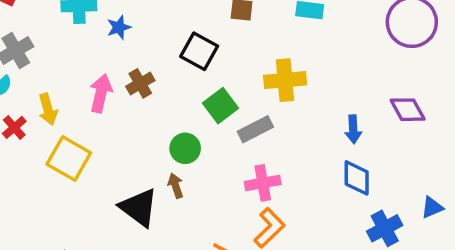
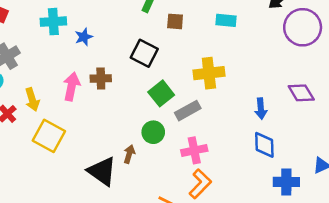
brown cross: (140, 83) -> (101, 78), turned 30
green circle: (185, 148) -> (153, 132), moved
brown arrow: (176, 186) -> (129, 154), turned 36
blue cross: (385, 228) -> (286, 182), turned 30

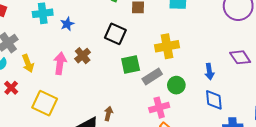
brown cross: (101, 78) -> (83, 56), turned -35
green square: (161, 93) -> (131, 64), turned 30
yellow arrow: (32, 100) -> (28, 63), moved
green circle: (153, 132) -> (176, 85), moved

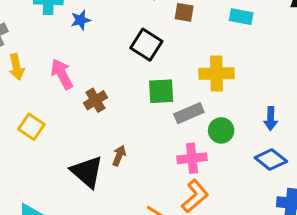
brown cross: (83, 56) -> (95, 100), moved
pink arrow: (60, 63) -> (62, 74), turned -45
blue diamond: (214, 100) -> (271, 159), turned -55
yellow square: (45, 103) -> (31, 127), size x0.7

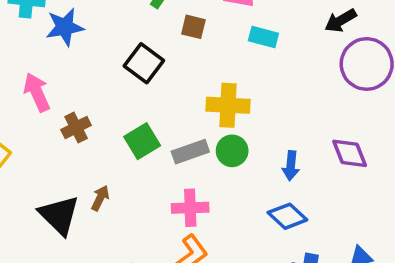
blue star: (81, 20) -> (65, 27), size x1.5
green square: (161, 91) -> (142, 141), moved, turned -32
green circle: (221, 130) -> (232, 151), moved

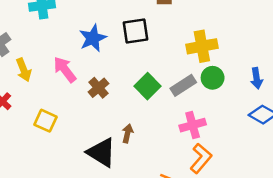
blue star: (65, 27) -> (93, 38), moved
black square: (144, 63) -> (135, 31), turned -32

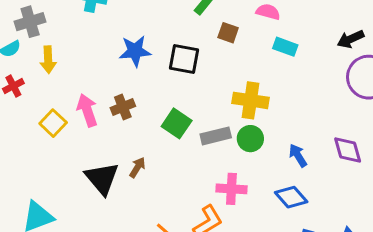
pink arrow: (65, 70) -> (87, 110), moved
blue arrow: (257, 78) -> (298, 156), turned 138
green square: (147, 86) -> (177, 123), turned -30
pink cross: (193, 125) -> (231, 189), moved

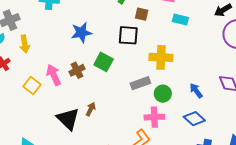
black square: (184, 59) -> (128, 35), moved
green square: (177, 123) -> (104, 62), moved
green circle: (250, 139) -> (163, 94), moved

